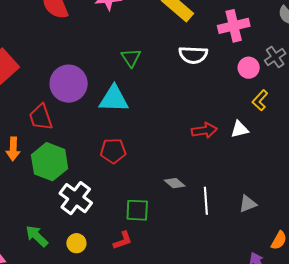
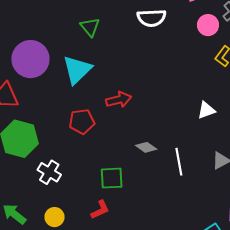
cyan triangle: (114, 99) -> (77, 70), turned -40
white triangle: (239, 129) -> (206, 110), moved
red arrow: (204, 131) -> (119, 100), moved
white cross: (76, 198) -> (49, 172), size x0.7

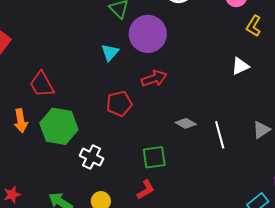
purple circle: (30, 59) -> (148, 34), moved
cyan triangle: (77, 70) -> (110, 52), size x0.6
white triangle: (206, 110) -> (240, 66), moved

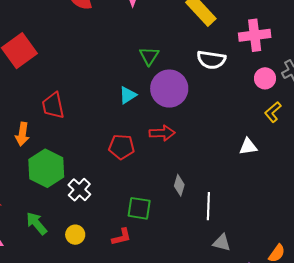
gray diamond: (186, 123) -> (179, 185), turned 60
green hexagon: (59, 126) -> (46, 168), moved
gray triangle: (261, 130) -> (222, 243), moved, turned 30

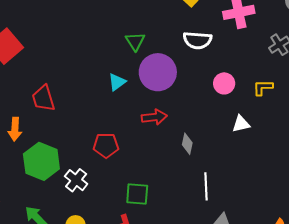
pink circle: (265, 78) -> (224, 83), moved
yellow L-shape: (273, 112) -> (263, 88), turned 45
red pentagon: (122, 147) -> (106, 145), moved
gray diamond: (179, 185) -> (187, 144), moved

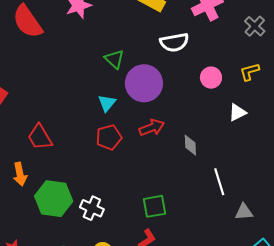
red pentagon: (106, 145) -> (109, 137), moved

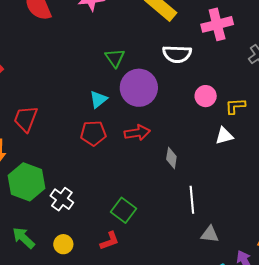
yellow L-shape: (250, 72) -> (235, 106), moved
red trapezoid: (40, 137) -> (26, 119), turned 40
green square: (154, 206) -> (124, 210), turned 35

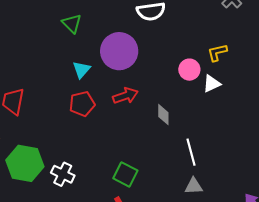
green triangle: (115, 58) -> (72, 23), moved
pink circle: (206, 96) -> (189, 70), moved
gray triangle: (210, 234) -> (194, 186), moved

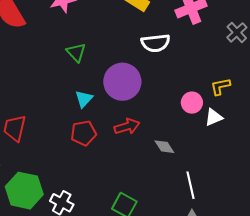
gray diamond: (163, 115) -> (164, 147), turned -35

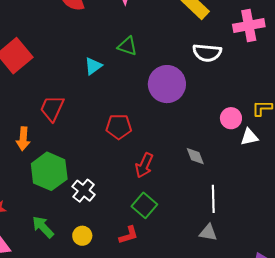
green triangle: (76, 52) -> (127, 46), turned -40
cyan triangle: (84, 99) -> (93, 66), moved
red arrow: (127, 126) -> (144, 165), moved, turned 120

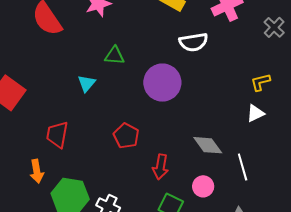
pink circle: (231, 118) -> (203, 186), moved
red pentagon: (119, 127) -> (126, 136), turned -30
gray diamond: (195, 156) -> (208, 145), size x1.4
white line: (213, 199) -> (243, 167), moved

